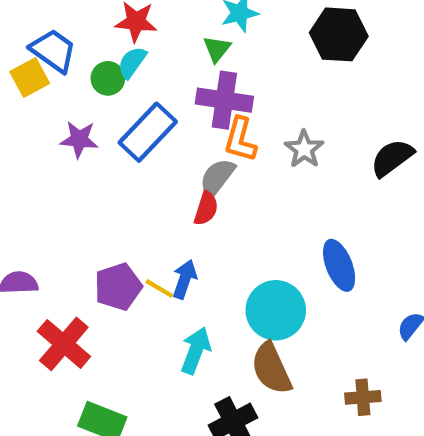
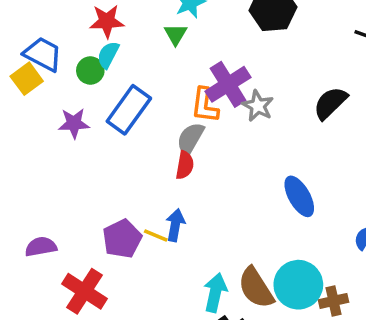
purple cross: (224, 100) -> (228, 84), moved, turned -33
cyan circle: (276, 310) -> (298, 285), moved
cyan arrow: (196, 351) -> (215, 293), moved

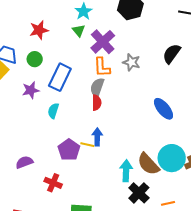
cyan semicircle: (108, 55) -> (53, 111), moved
purple cross: (228, 84) -> (103, 42), moved
red cross: (84, 291) -> (53, 183), size x0.7

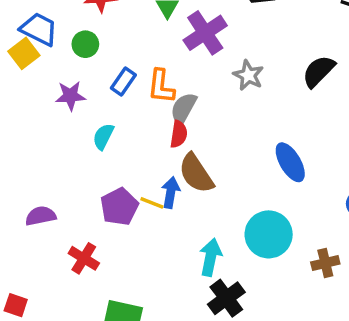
orange L-shape: (102, 67) -> (161, 86), moved
blue rectangle: (60, 77) -> (123, 82), size x0.6
cyan circle: (172, 158) -> (269, 234), moved
brown semicircle: (148, 164) -> (196, 173), moved

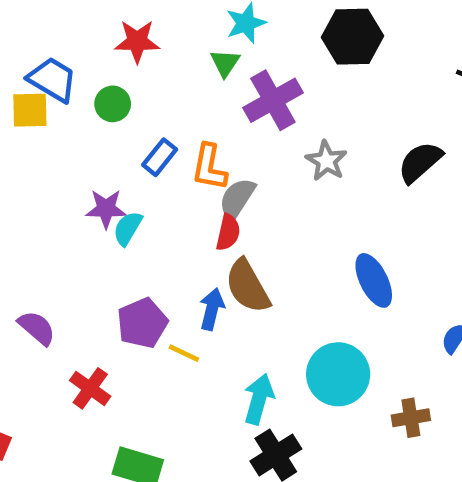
yellow square: (24, 53) -> (30, 110), turned 32
purple star: (70, 96) -> (106, 209), moved
yellow line: (152, 203) -> (184, 353), moved
purple semicircle: (41, 216) -> (37, 328), turned 48

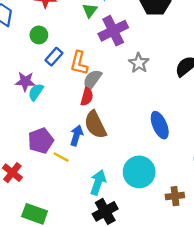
green circle: (113, 104) -> (39, 35), moved

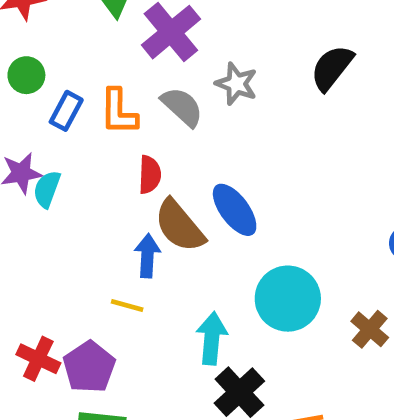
gray semicircle: (92, 80) -> (182, 107), moved, turned 110
blue ellipse: (160, 125) -> (235, 210), moved
purple pentagon: (41, 141) -> (89, 367), moved
brown cross: (175, 196) -> (370, 329), turned -30

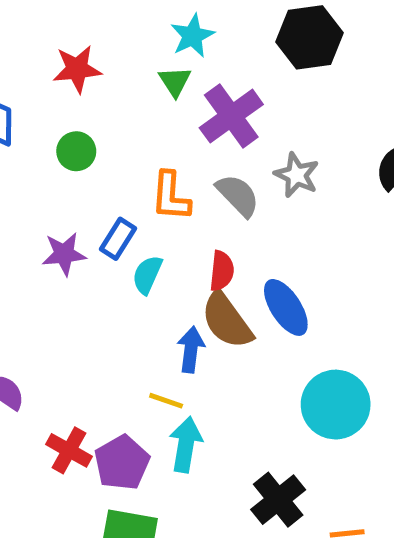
blue rectangle: (66, 111) -> (118, 239), moved
red semicircle: (150, 175) -> (222, 271), moved
cyan semicircle: (47, 189) -> (147, 275), moved
cyan arrow: (212, 338) -> (186, 444), moved

